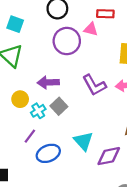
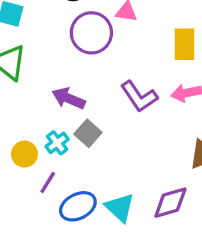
purple arrow: (48, 82) -> (69, 98), turned 30
yellow circle: (20, 99) -> (24, 154), moved
cyan triangle: (83, 141) -> (120, 207), moved

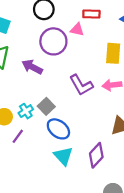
purple arrow: (69, 98) -> (32, 67), moved
purple diamond: (170, 203) -> (96, 155), turned -35
blue ellipse: (78, 206) -> (58, 129), moved, turned 60

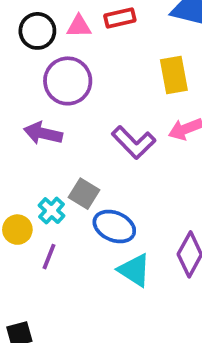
pink triangle: (77, 29) -> (79, 26), moved

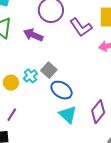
purple L-shape: (134, 142) -> (81, 27), moved
purple line: (49, 257) -> (12, 115), moved

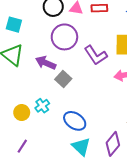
gray square: (49, 70) -> (63, 79), moved

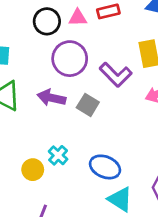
gray square: (63, 79) -> (88, 105), moved

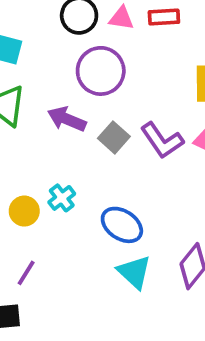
purple L-shape: (116, 75) -> (162, 140), moved

